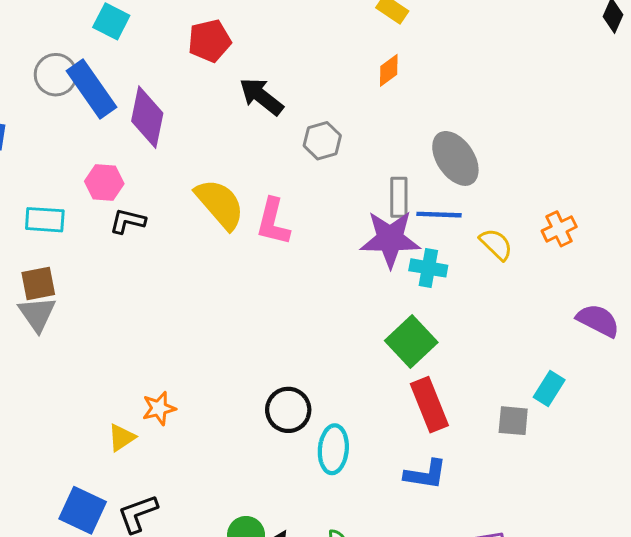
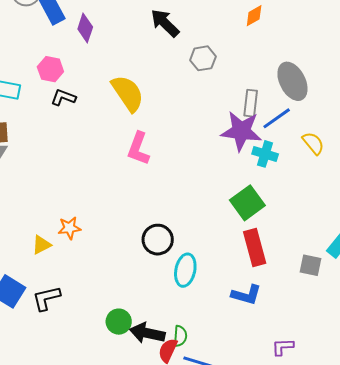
purple diamond: (147, 117) -> (85, 28), size x0.7
blue line: (439, 215) -> (277, 118), turned -44
pink L-shape: (273, 222) -> (138, 149), moved

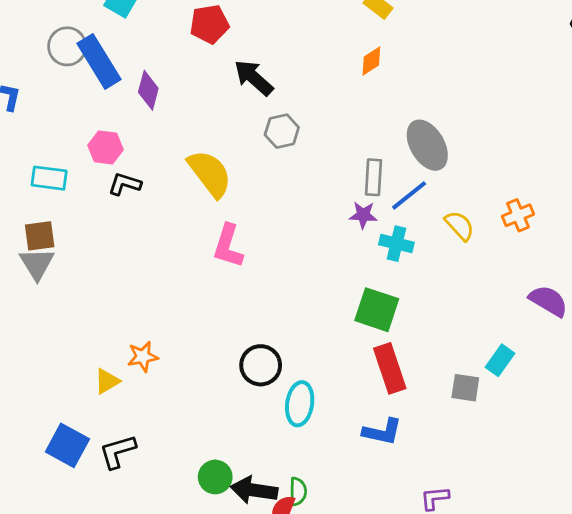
gray hexagon: (203, 58) -> (282, 131), moved
purple star: (241, 131) -> (363, 215), size x0.5
green square: (247, 203) -> (377, 310), turned -32

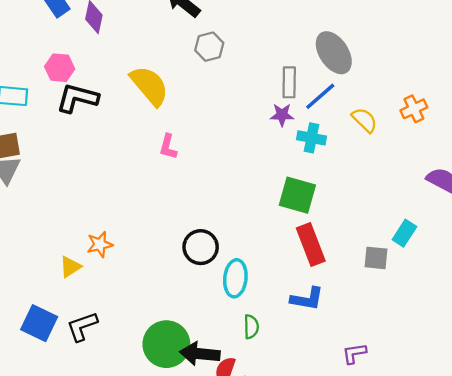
black L-shape: (125, 184) -> (77, 98), size x1.5
pink L-shape: (228, 246) -> (168, 147), size x0.7
green circle: (215, 477) -> (166, 344), size x1.6
green semicircle: (298, 492) -> (251, 327), moved

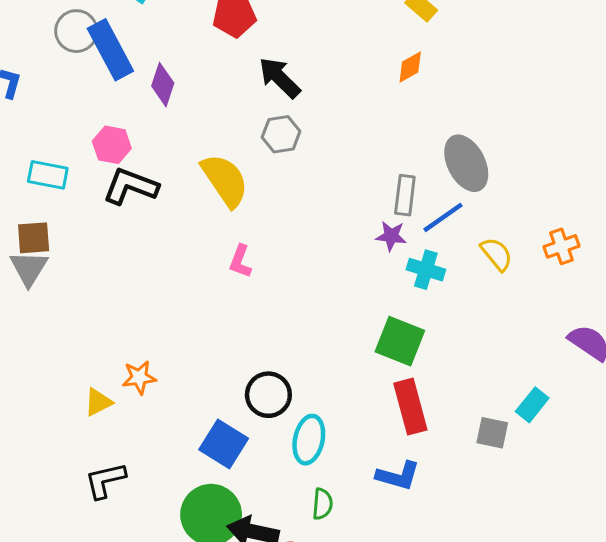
gray hexagon: (209, 47) -> (281, 134), moved
blue square: (39, 323) -> (224, 444), moved

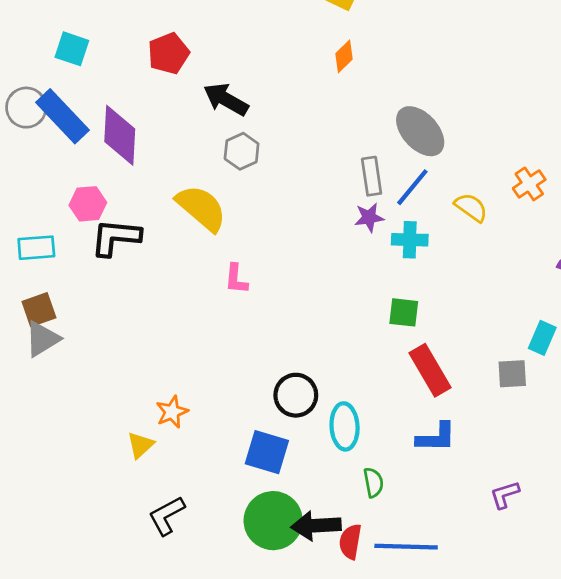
purple diamond: (163, 85) -> (120, 135), size x1.5
gray triangle: (29, 268) -> (42, 339), turned 42
green square: (400, 341) -> (404, 312), size x0.7

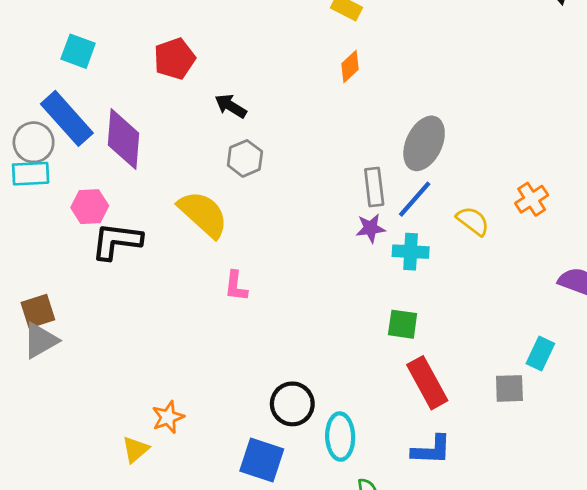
black arrow: (226, 99) -> (231, 106), size x0.7
gray circle: (26, 108) -> (34, 142), moved
gray ellipse: (420, 131) -> (424, 143), turned 66
cyan rectangle: (36, 248) -> (31, 174), moved

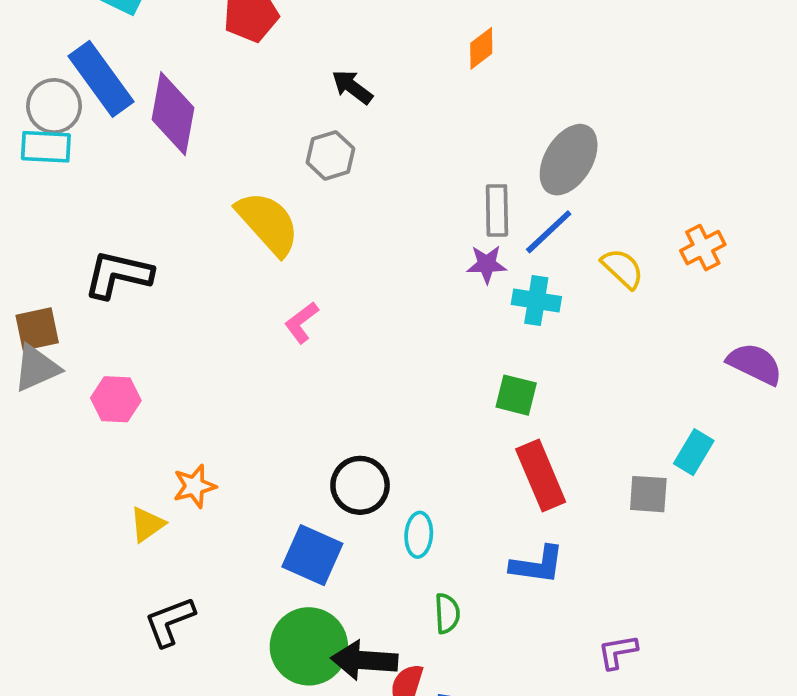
black arrow: (231, 106) -> (352, 87), moved
pink hexagon: (90, 207) -> (116, 399), moved
black L-shape: (117, 241) -> (118, 275), moved
pink L-shape: (236, 286) -> (301, 322), turned 40
cyan ellipse: (340, 437) -> (419, 535), size x0.7

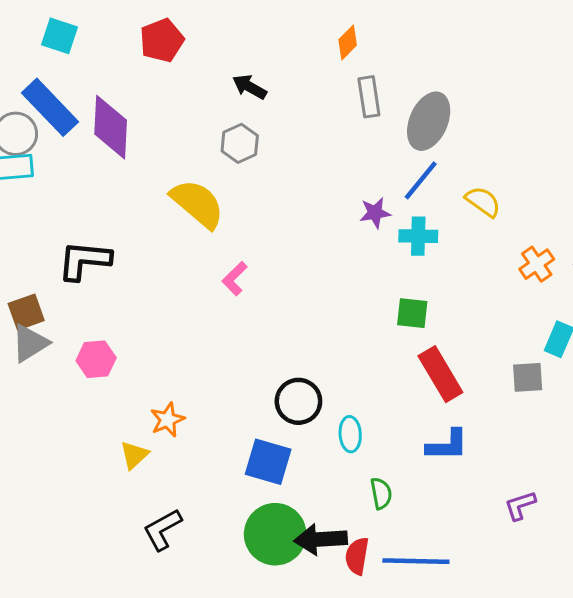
gray rectangle: (497, 210) -> (369, 97), moved
orange cross: (703, 248) -> (537, 264), moved

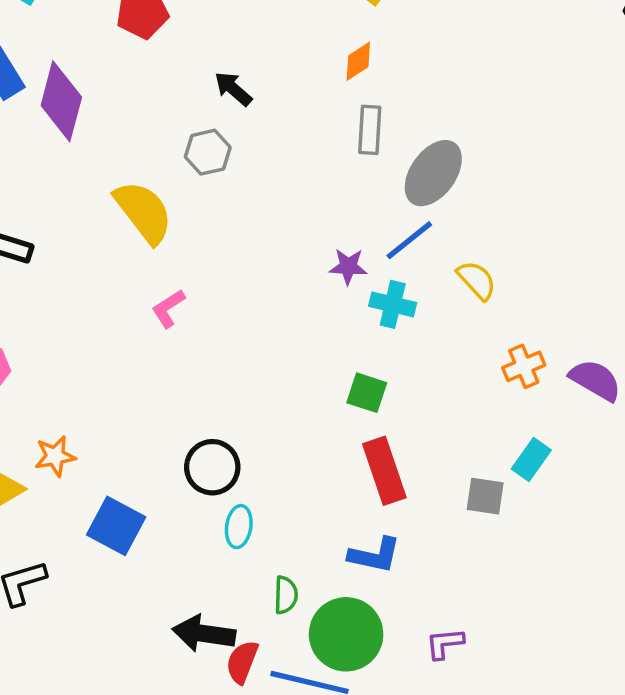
cyan ellipse: (350, 434) -> (239, 527), moved
blue square: (268, 462) -> (116, 526), moved
green circle: (275, 534) -> (346, 634), moved

